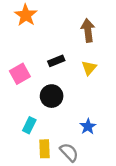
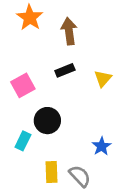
brown arrow: (88, 30) -> (69, 31), moved
black circle: (52, 96) -> (47, 121), moved
cyan rectangle: (29, 125) -> (23, 141), moved

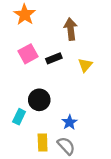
brown arrow: (69, 31) -> (71, 29), moved
pink square: (23, 85) -> (28, 54), moved
blue star: (102, 146) -> (70, 122), moved

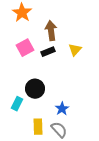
brown arrow: (71, 29) -> (51, 31), moved
yellow triangle: (85, 65) -> (75, 50), moved

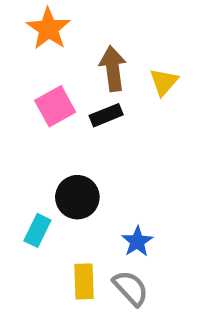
yellow triangle: (75, 50) -> (164, 82), moved

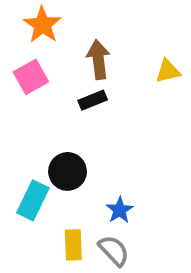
yellow triangle: (164, 82) -> (168, 71), moved, turned 36
pink square: (55, 106) -> (31, 77), moved
cyan rectangle: (37, 230) -> (33, 200), size x1.4

